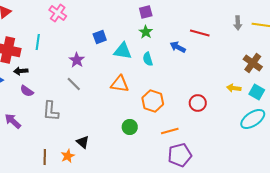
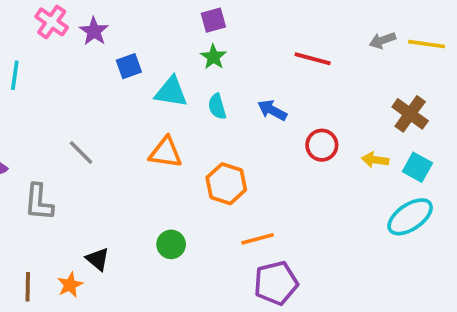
gray arrow: (238, 23) -> (383, 40), turned 72
blue arrow: (178, 47) -> (272, 110), moved
purple star: (77, 60) -> (94, 31), moved
red circle: (198, 103) -> (322, 145), moved
green circle: (130, 127) -> (171, 244), moved

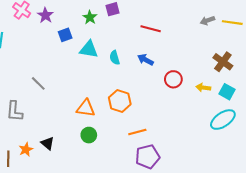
green star: (213, 57) -> (90, 17), moved
red line: (313, 59) -> (151, 29), moved
orange triangle: (166, 152) -> (86, 108), moved
orange star: (70, 285) -> (26, 149), moved

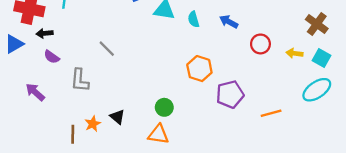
orange triangle: (86, 108) -> (158, 134), moved
orange line: (137, 132) -> (271, 113), moved
purple pentagon: (148, 157) -> (230, 94), moved

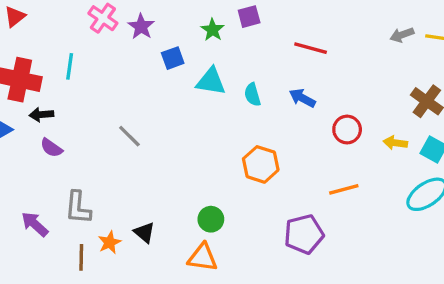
gray L-shape: (80, 80) -> (78, 208), moved
purple arrow: (35, 92) -> (35, 224), moved
purple pentagon: (230, 94) -> (304, 234), moved
orange line: (271, 113) -> (344, 189), moved

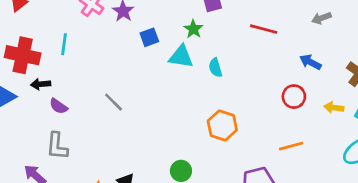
green star: (213, 30) -> (193, 29), moved
gray arrow: (402, 35) -> (321, 18), moved
blue arrow: (302, 98) -> (310, 62), moved
purple semicircle: (51, 148) -> (58, 106), moved
gray L-shape: (78, 208) -> (57, 146), moved

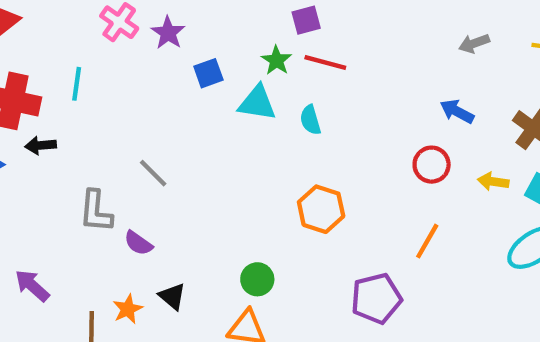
red line: (264, 29) -> (325, 63), moved
purple semicircle: (58, 106) -> (138, 243), moved
gray L-shape: (57, 146) -> (96, 211), moved
orange line: (291, 146) -> (427, 241), turned -45

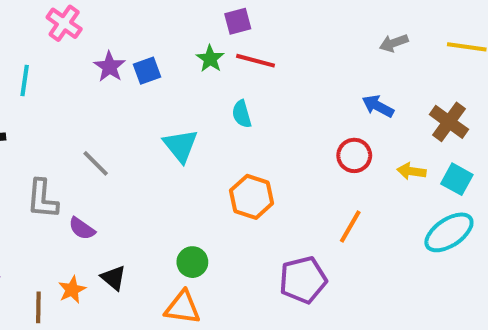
purple star: (168, 33) -> (109, 67), moved
cyan triangle: (257, 103) -> (181, 146), moved, turned 42

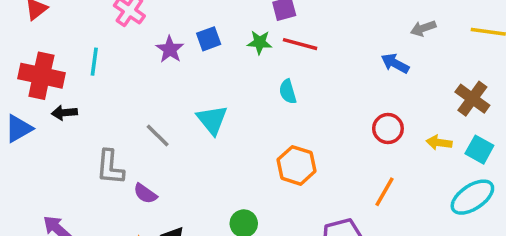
green star: (210, 59) -> (260, 42), turned -30
blue square: (147, 71) -> (209, 39), moved
blue arrow: (378, 106) -> (395, 63), moved
cyan triangle: (181, 146) -> (212, 120), moved

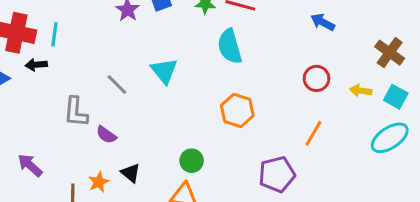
cyan line: (94, 62) -> (54, 34), moved
cyan semicircle: (288, 92) -> (230, 46), size x1.6

